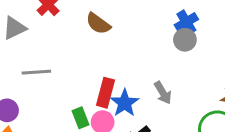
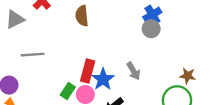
brown semicircle: (98, 24) -> (82, 16), turned 48
green rectangle: (81, 118) -> (68, 91), turned 56

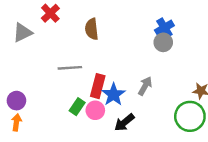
gray line: (33, 55) -> (70, 68), moved
gray arrow: (134, 71) -> (145, 86), turned -120

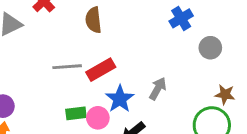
gray circle: (163, 42) -> (210, 48), moved
red rectangle: (98, 86) -> (101, 70), moved, turned 45
green rectangle: (77, 107) -> (76, 113), turned 49

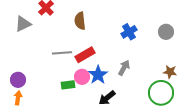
blue cross: (181, 18) -> (129, 32), moved
gray circle: (210, 48) -> (166, 32), moved
pink circle: (98, 118) -> (82, 77), moved

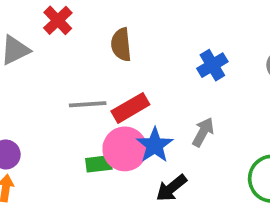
pink circle: (82, 77) -> (125, 149), size x1.5

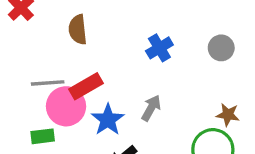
pink circle: (125, 149) -> (66, 106), moved
green rectangle: (99, 164) -> (43, 136), moved

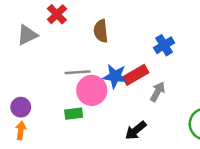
red rectangle: (86, 86) -> (136, 75), moved
blue star: (108, 120) -> (115, 76), moved, turned -30

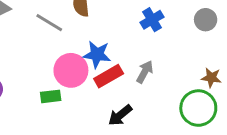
gray line: (78, 72) -> (49, 23), moved, turned 35
red rectangle: (136, 75) -> (109, 76), moved

